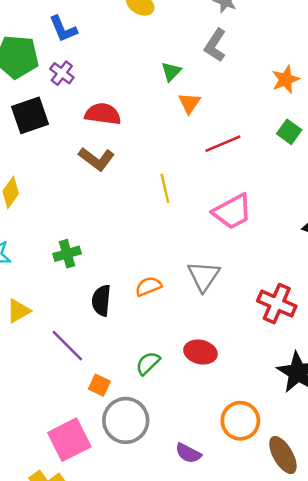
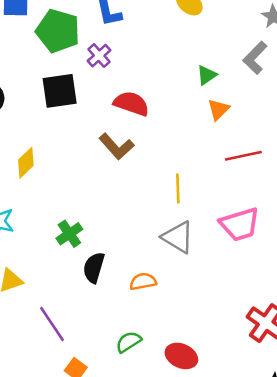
green cross: (67, 254) -> (69, 234), turned -30
gray triangle: (204, 276) -> (178, 237), moved, turned -44
black semicircle: (101, 301) -> (94, 268), moved
green semicircle: (148, 363) -> (128, 342), moved

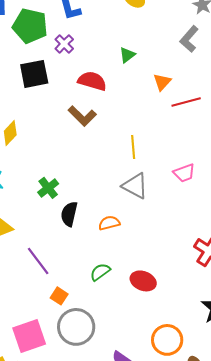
green triangle: (207, 75) -> (127, 55), moved
red line: (243, 156) -> (186, 102), moved
pink trapezoid: (240, 224) -> (184, 173), size x0.7

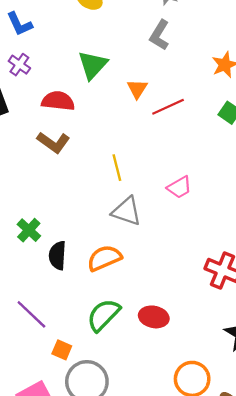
green triangle: (127, 55) -> (93, 65), size x1.6
orange semicircle: (109, 223) -> (104, 258), size x1.4
green semicircle: (100, 272) -> (104, 315), size x1.5

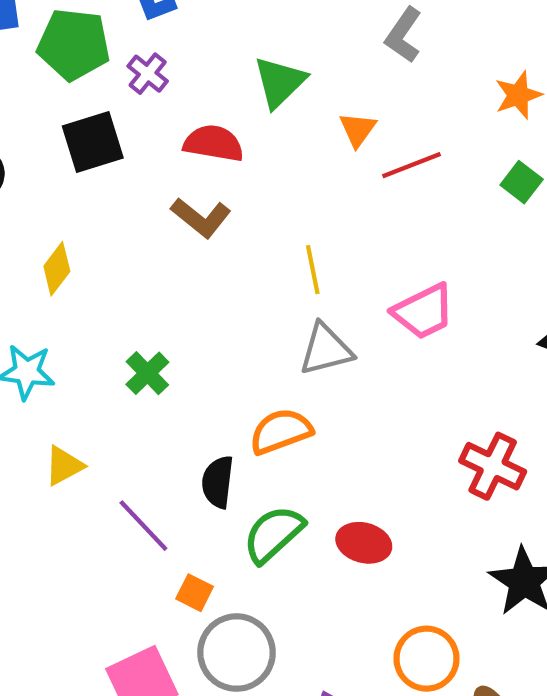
pink trapezoid: (179, 187) -> (424, 312), size x1.4
gray triangle: (127, 211) -> (326, 349), turned -36
black semicircle: (57, 255) -> (218, 482), moved

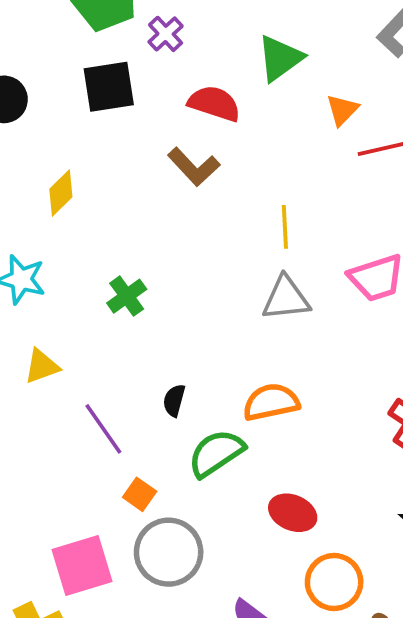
orange semicircle: (281, 431) -> (271, 402), moved
black semicircle: (218, 482) -> (174, 400), size x0.7
red ellipse: (364, 543) -> (293, 513), moved

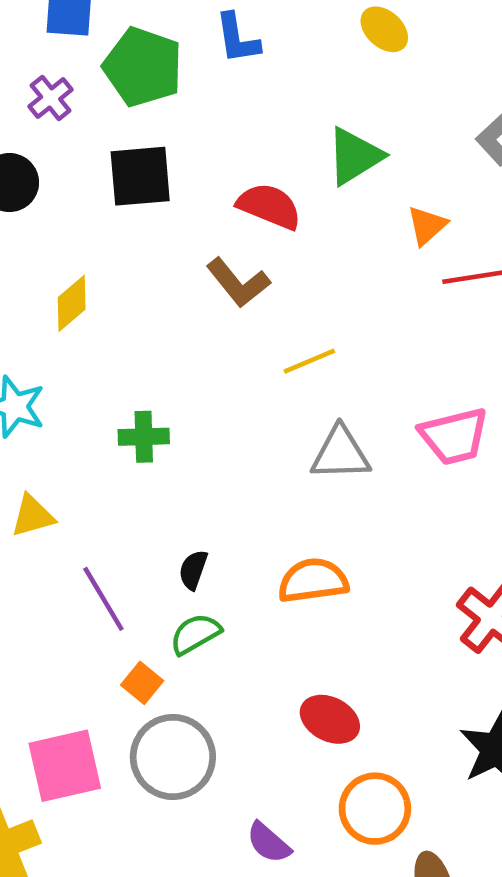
purple cross: (166, 34) -> (51, 98), moved
yellow line: (285, 227) -> (309, 361), moved, turned 66
green cross: (127, 296) -> (144, 437), turned 30
green semicircle: (216, 453) -> (195, 634), moved, size x0.7

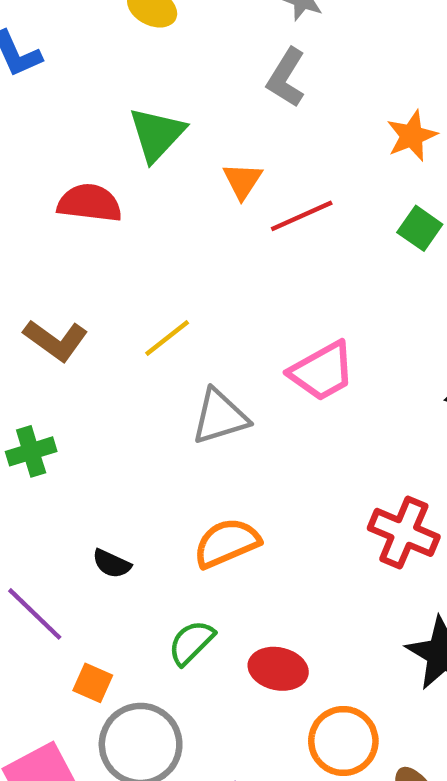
brown L-shape: (238, 283) -> (56, 340), moved
black semicircle: (193, 570) -> (112, 564), turned -69
green semicircle: (195, 634) -> (191, 642), moved

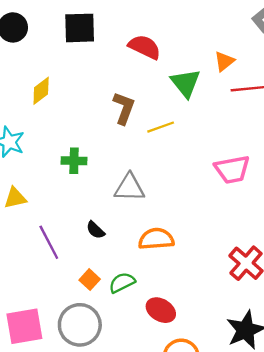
green triangle: (157, 134) -> (185, 83), moved, turned -40
brown L-shape: (56, 340) -> (124, 108), moved, turned -124
gray triangle: (220, 417) -> (129, 188), moved
orange square: (93, 683) -> (90, 280), moved

